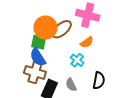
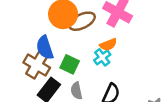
green square: (39, 42) -> (70, 64), moved
cyan cross: (77, 60) -> (102, 57), moved

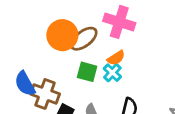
blue semicircle: (45, 48) -> (25, 84), moved
green square: (70, 64) -> (87, 72), moved

